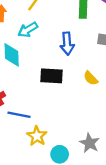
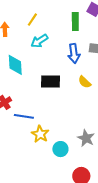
cyan arrow: (28, 30) -> (39, 41), moved
blue arrow: (67, 44) -> (74, 54), moved

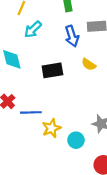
yellow star: (40, 134) -> (51, 128), turned 30

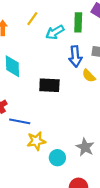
cyan arrow: (33, 29) -> (55, 32), moved
yellow semicircle: (89, 64) -> (89, 76), moved

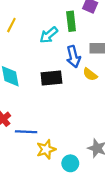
yellow line: (32, 19) -> (11, 25), moved
black rectangle: (49, 85) -> (51, 78), moved

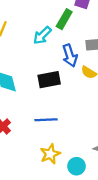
green rectangle: (71, 21) -> (64, 19), turned 42
blue line: (26, 132) -> (46, 120), moved

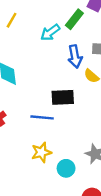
black rectangle: (49, 80) -> (63, 97), moved

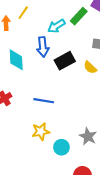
blue arrow: (75, 56) -> (43, 47), moved
black rectangle: (63, 97) -> (65, 61), moved, turned -30

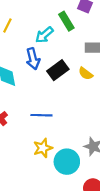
green rectangle: (79, 16) -> (66, 21), turned -66
cyan circle: (61, 147) -> (67, 162), size x1.5

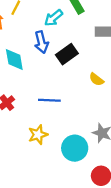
yellow semicircle: (86, 74) -> (96, 79), moved
yellow star: (43, 148) -> (38, 135), moved

